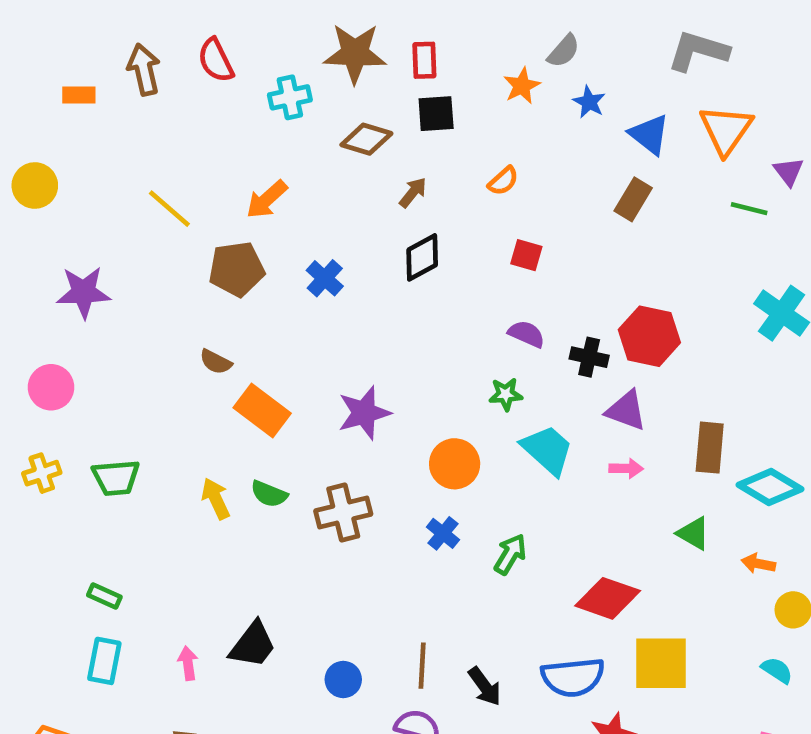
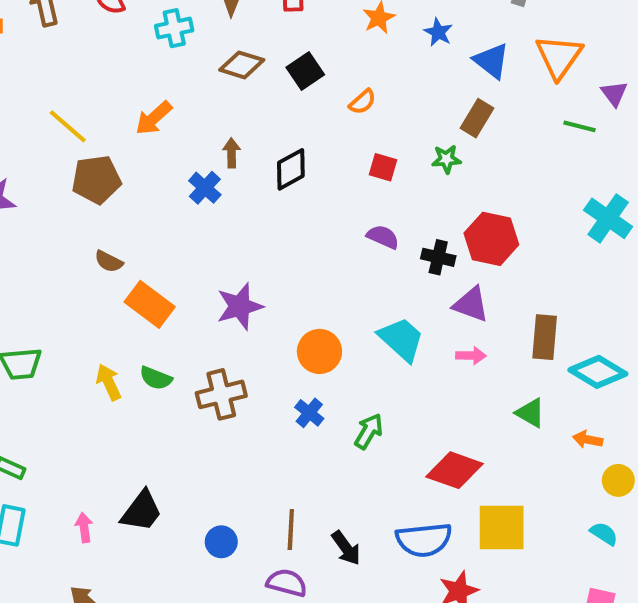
black square: (436, 114) -> (305, 71), moved, turned -30
brown arrow: (413, 192) -> (231, 153), moved, turned -40
brown pentagon: (237, 269) -> (96, 180), moved
green star: (506, 394) -> (446, 159), moved

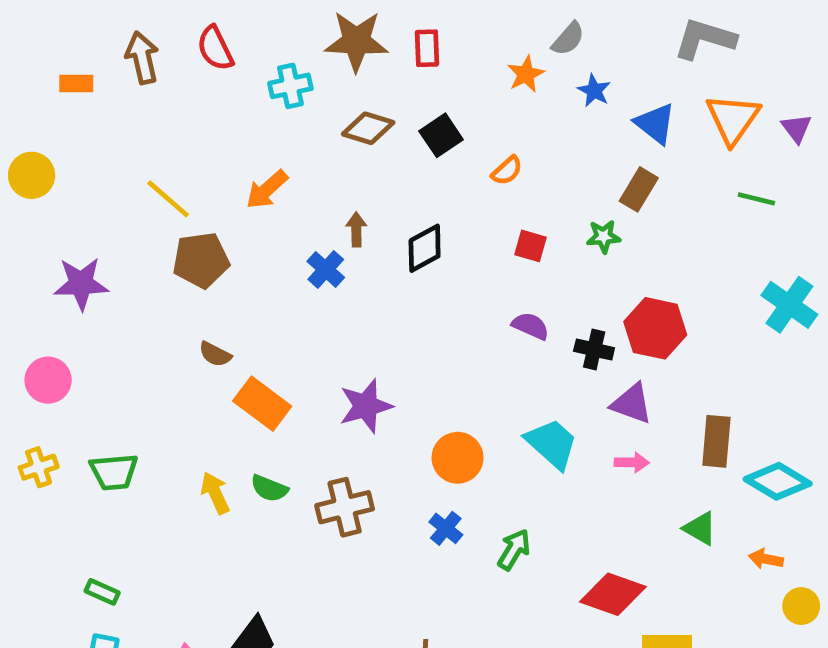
purple triangle: (614, 94) -> (796, 128), moved

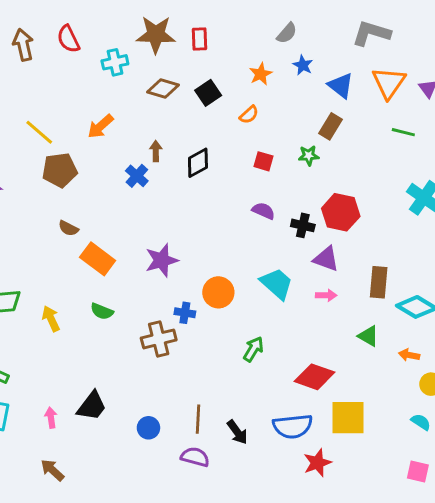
orange star: (526, 74) -> (261, 74), moved
yellow arrow: (215, 493) -> (51, 319), moved
brown cross: (345, 507) -> (159, 339), moved
blue cross: (446, 528) -> (185, 313), moved, turned -30

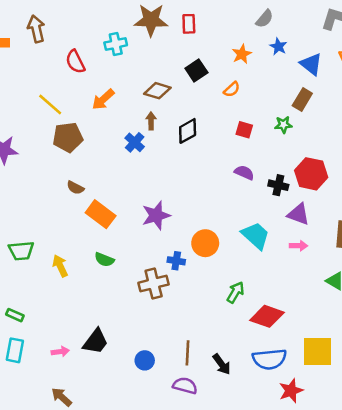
red semicircle: (68, 39) -> (75, 62), moved
brown diamond: (163, 89) -> (157, 91), moved
red diamond: (314, 377) -> (267, 316), moved
pink arrow: (51, 418) -> (60, 352), turned 90

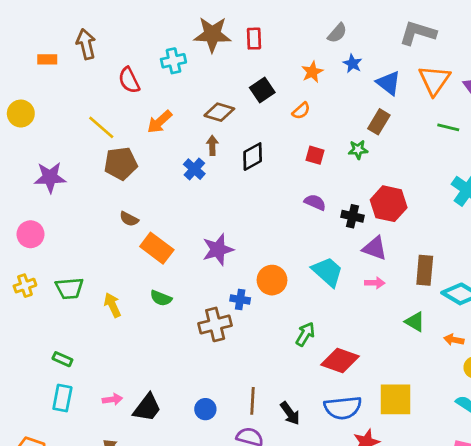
black trapezoid: (96, 341) -> (147, 408), moved

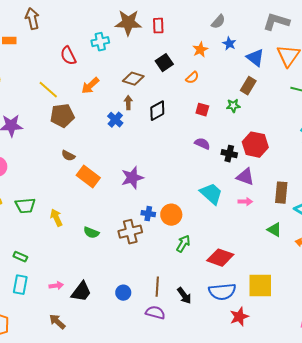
brown arrow: (86, 44) -> (32, 19), moved
orange circle: (272, 280) -> (171, 215), moved
green semicircle: (161, 298) -> (91, 233), moved
green arrow: (305, 334) -> (183, 244), moved

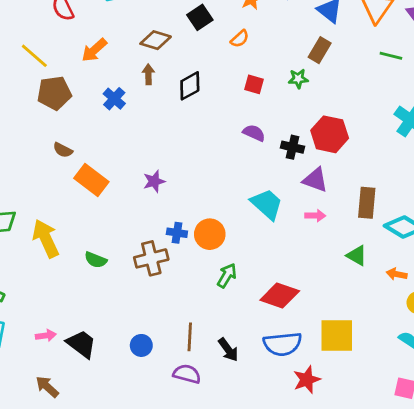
blue cross: (115, 120) -> (114, 99), moved
purple star: (132, 178) -> (154, 181), size x0.7
yellow arrow: (56, 218) -> (46, 238), size x1.5
black trapezoid: (81, 292) -> (81, 344), turned -90

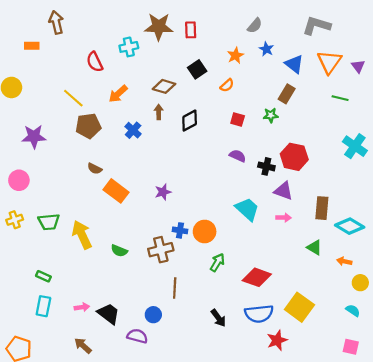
yellow square: (337, 335) -> (299, 307), turned 36
brown line: (190, 337) -> (175, 288), moved
purple semicircle: (187, 374) -> (137, 336), moved

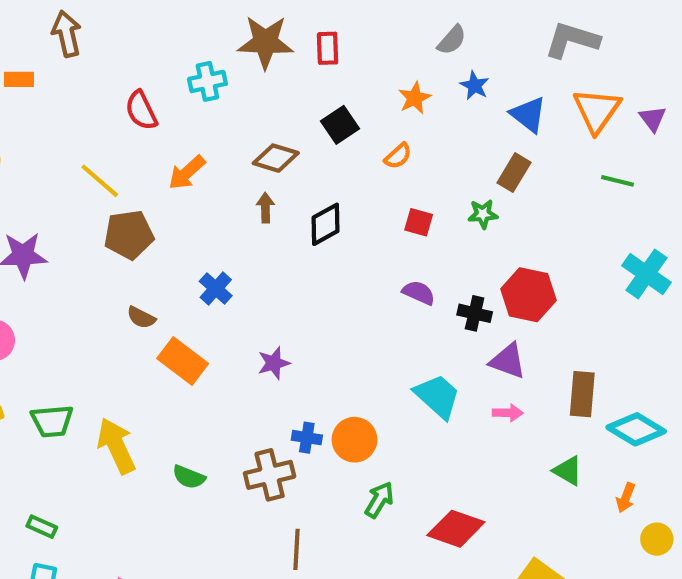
blue cross: (133, 130) -> (216, 289), moved
orange arrow: (344, 261) -> (626, 498), turned -80

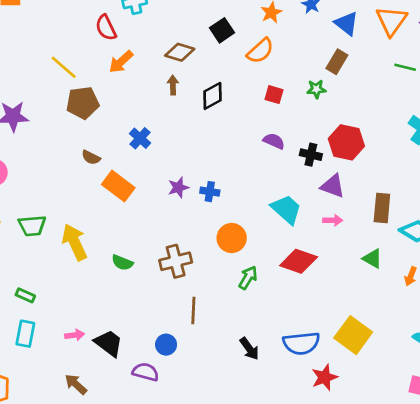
red semicircle: (141, 110) -> (106, 28), moved
orange semicircle: (398, 156) -> (260, 51), size x1.5
blue cross: (307, 438) -> (210, 192), moved
red diamond: (456, 529) -> (299, 261), moved

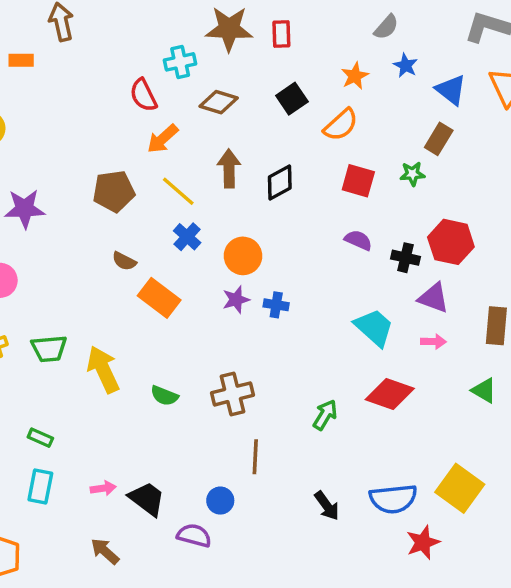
brown diamond: (180, 52) -> (219, 102), moved
yellow line: (64, 67) -> (178, 191), moved
brown arrow: (173, 85) -> (229, 169), size x1.5
red square: (274, 95) -> (358, 181), size x1.4
orange circle: (232, 238) -> (243, 256), moved

